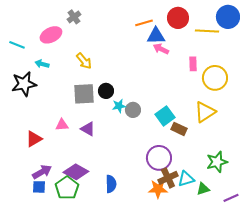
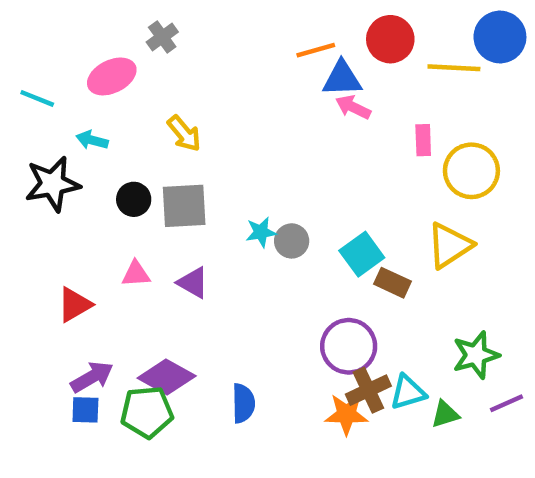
black circle: (106, 91) -> (134, 199), moved
green pentagon: (67, 188) -> (147, 412), turned 30
purple line: (231, 198) -> (507, 403), moved

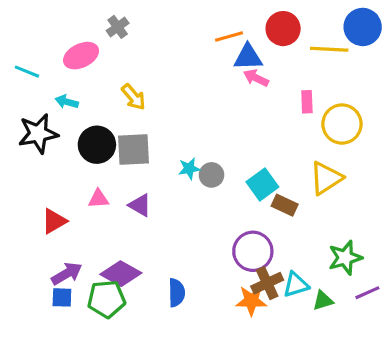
black circle: (134, 199) -> (97, 145), size x1.5

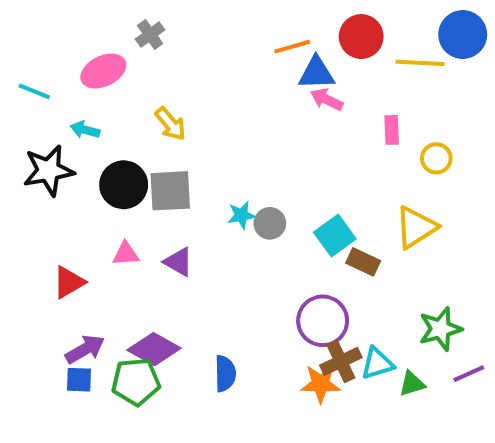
yellow circle: (342, 124) -> (436, 158), size x0.6

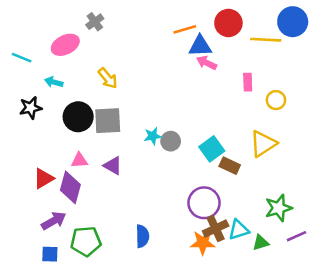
black star: (49, 171) -> (31, 108), size x0.7
purple diamond: (154, 349) -> (70, 187), moved, turned 76
blue square: (79, 380) -> (50, 254), moved

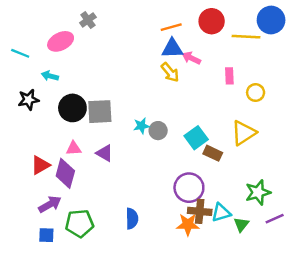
blue triangle: (200, 46) -> (172, 49), moved
yellow arrow: (108, 78) -> (170, 72), moved
brown cross: (216, 229) -> (200, 211), turned 30
green triangle: (261, 243) -> (241, 224), turned -35

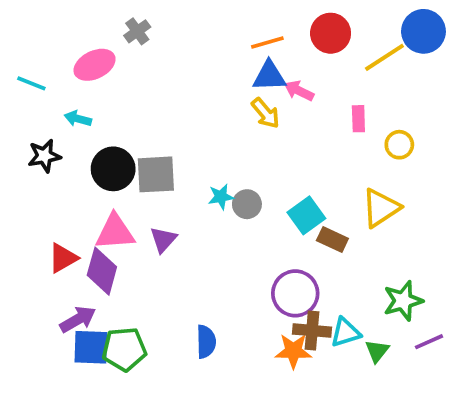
yellow line: (246, 37) -> (384, 57), turned -36
pink triangle: (74, 148) -> (115, 232), size x1.6
purple triangle: (105, 153) -> (163, 239), turned 42
blue square: (46, 235) -> (91, 347), moved, size x1.5

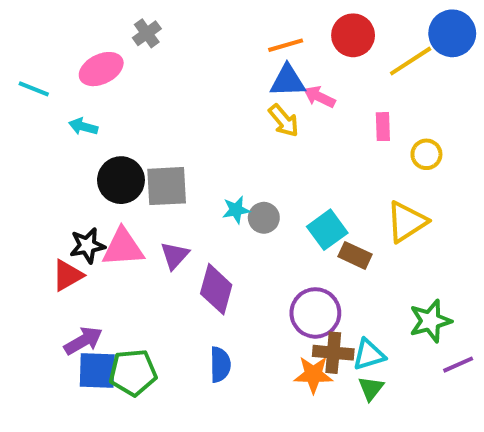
black star: (44, 156) -> (87, 246), moved
purple diamond: (102, 271) -> (216, 289), moved
green triangle: (377, 351) -> (371, 388), moved

